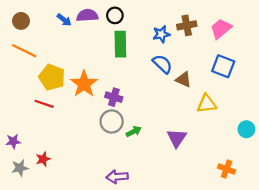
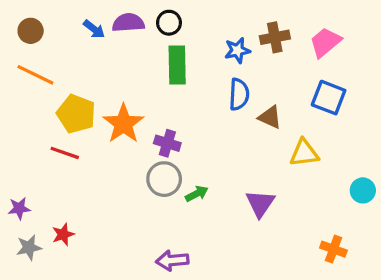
blue semicircle: (162, 64) -> (239, 94), turned 50

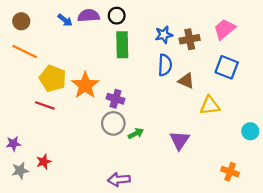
brown cross: (275, 37) -> (190, 39), moved

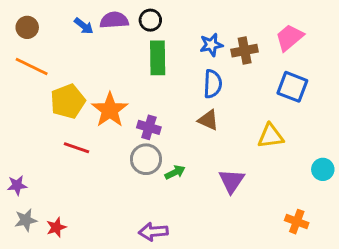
yellow pentagon: (53, 79) -> (68, 101), turned 30
brown triangle: (186, 81) -> (208, 120), moved
red line: (45, 105) -> (76, 148), moved
red star: (44, 162) -> (56, 227), moved

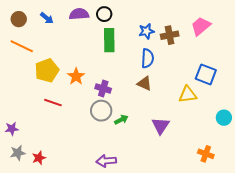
blue arrow: (84, 26) -> (47, 18), moved
blue square: (292, 87) -> (206, 74), moved
orange star: (110, 110) -> (76, 76), size x0.7

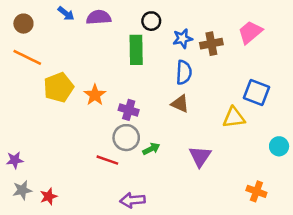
black circle: (104, 14) -> (151, 21), moved
blue arrow: (47, 18) -> (66, 14), moved
red line: (53, 103) -> (107, 160), moved

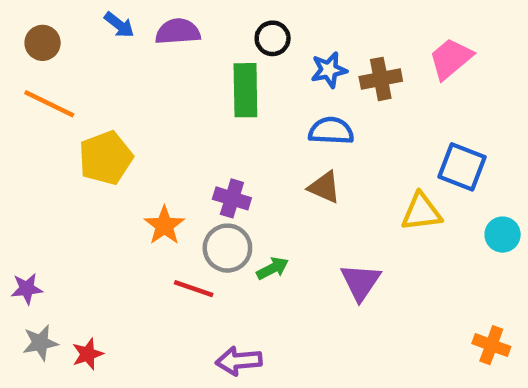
blue semicircle: (184, 72) -> (331, 131), turned -90
orange star: (95, 95) -> (164, 226), moved
cyan circle: (279, 146) -> (503, 235), moved
orange cross: (256, 191) -> (491, 345), moved

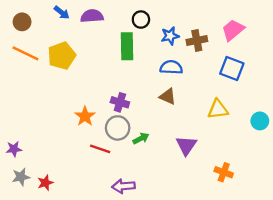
yellow pentagon: (106, 158) -> (62, 56), moved
blue square: (462, 167) -> (232, 68), moved
orange cross: (491, 345) -> (224, 172), moved

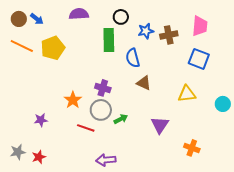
blue arrow: (62, 13) -> (37, 19), moved
pink trapezoid: (233, 30) -> (200, 26), turned 135
blue semicircle: (171, 67) -> (133, 58), moved, turned -108
purple star: (14, 149) -> (41, 120), moved

